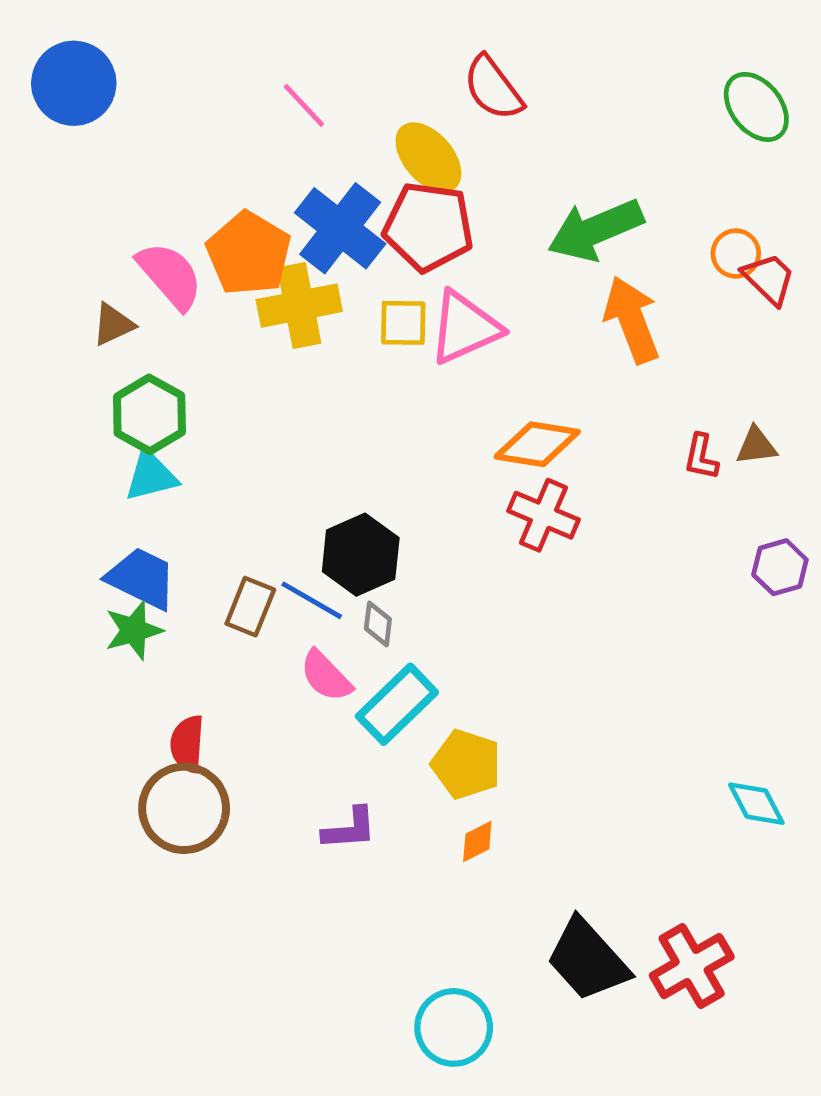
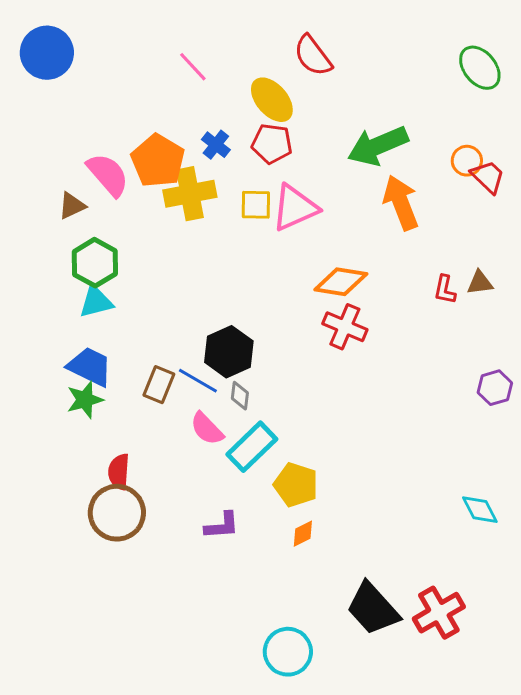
red pentagon: (428, 227) -> (272, 144), size x0.7
blue cross: (340, 228) -> (216, 145), size x0.5
purple hexagon: (780, 567) -> (495, 388), moved

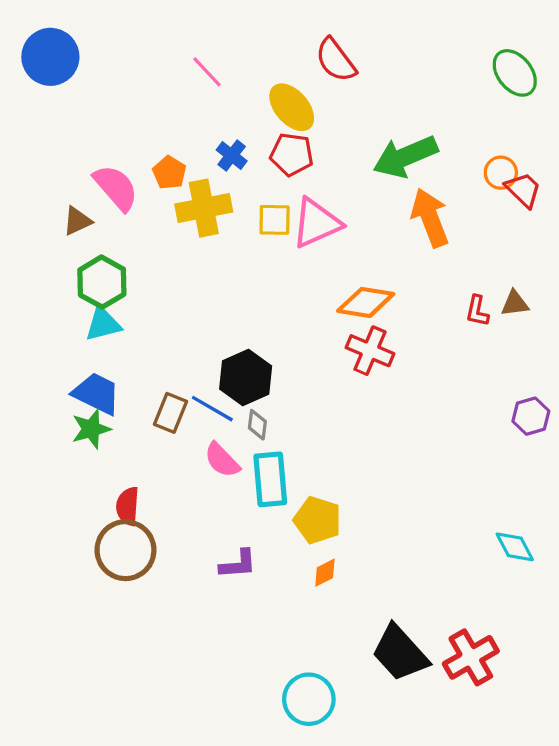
orange pentagon: (158, 161) -> (169, 173), size x0.6
cyan rectangle: (252, 447) -> (270, 479), turned -51

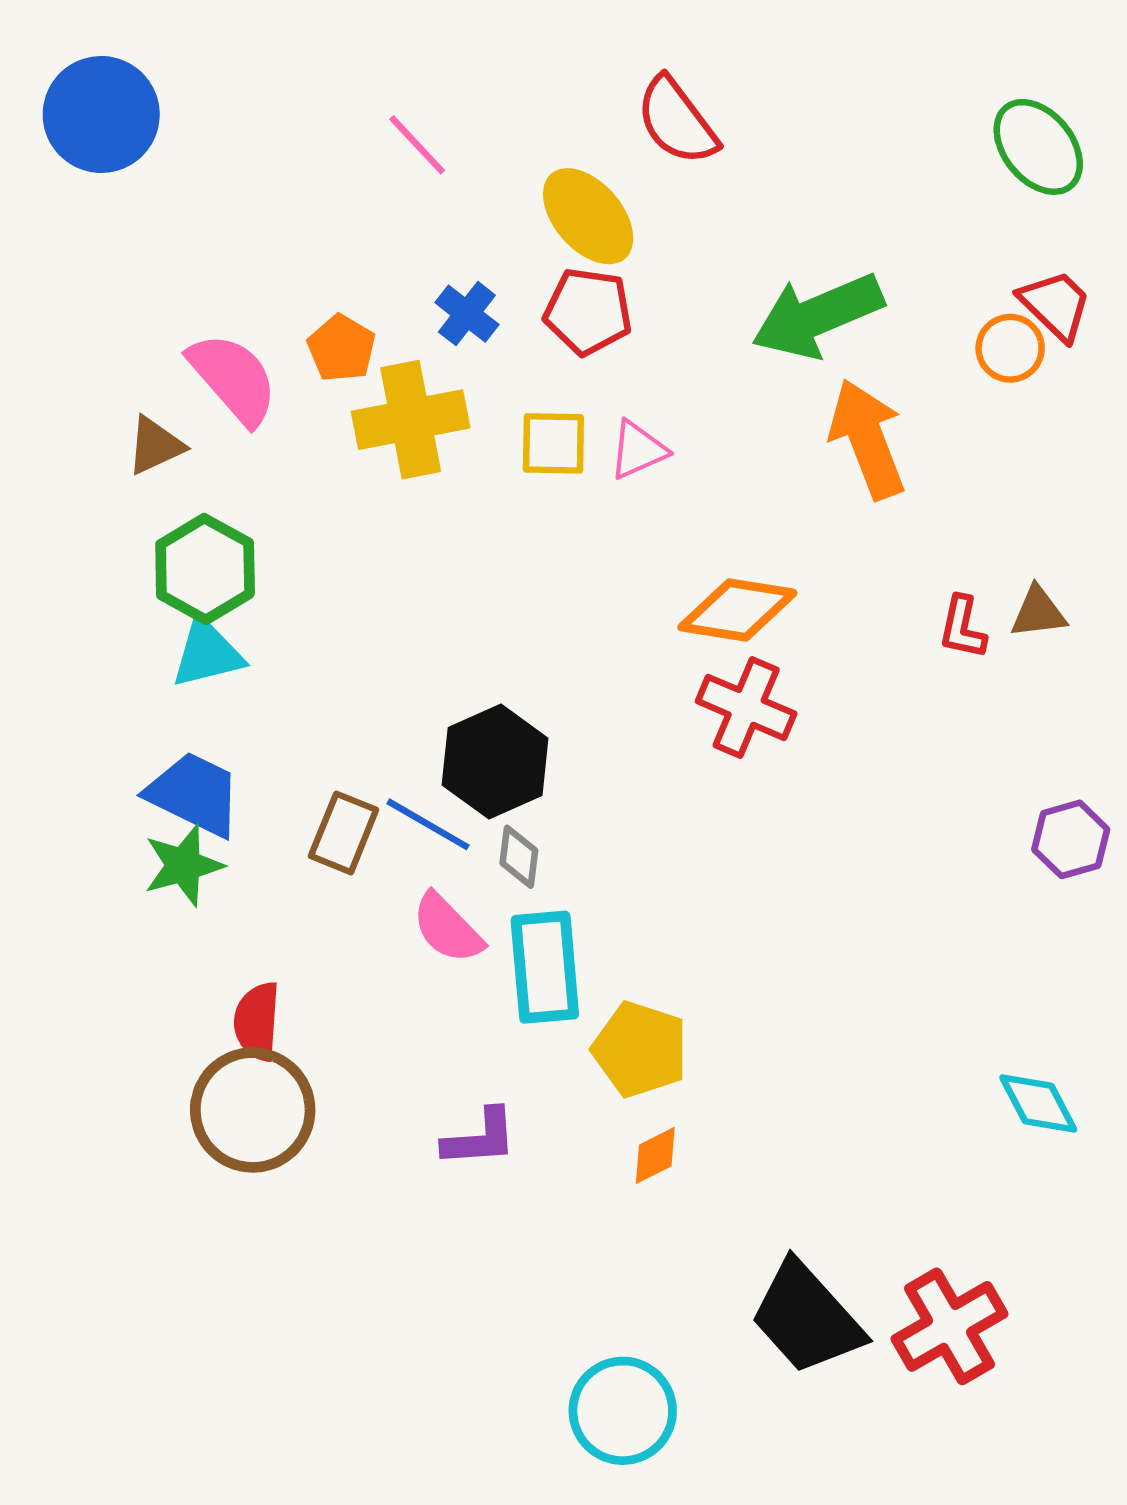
red trapezoid: (523, 190) -> (1056, 305), moved
pink triangle: (316, 223) -> (638, 450), size x0.6

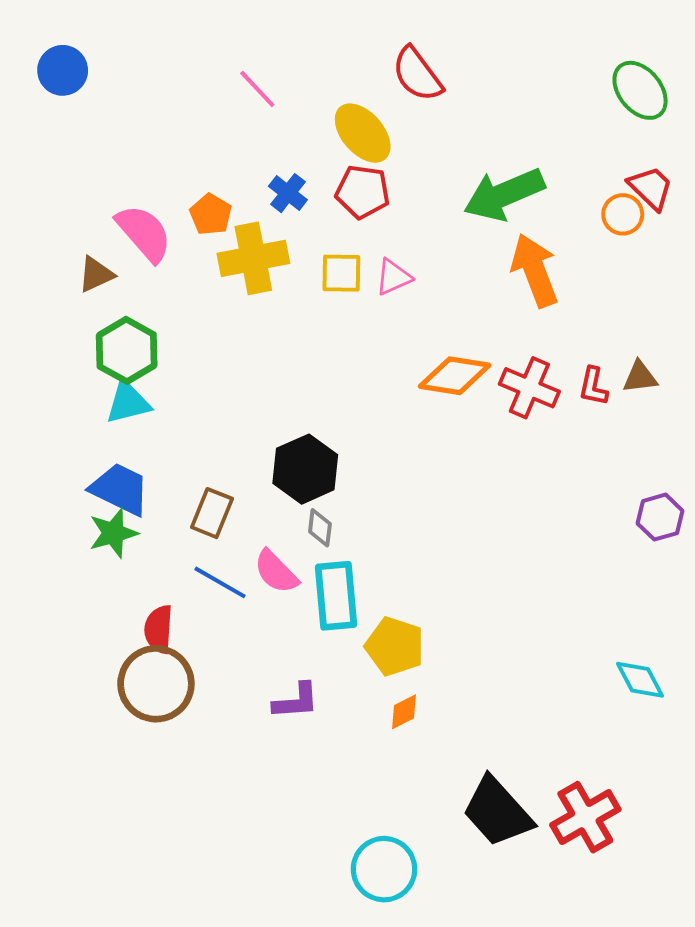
blue circle: (101, 114) -> (63, 70), size x0.7
red cross: (746, 707) -> (529, 388), moved
blue line: (428, 824) -> (220, 582), moved

